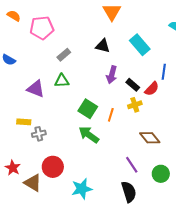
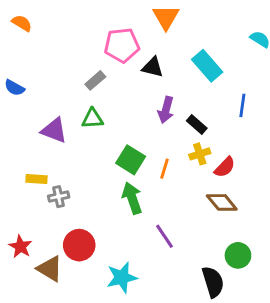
pink pentagon: (42, 28) -> (122, 45), moved
red semicircle: (152, 89) -> (225, 167), moved
green arrow: (89, 135) -> (132, 198), turned 35
purple line: (132, 165) -> (164, 236), moved
black semicircle: (129, 192) -> (213, 282), moved

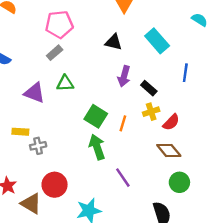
pink pentagon: (122, 45) -> (59, 24), moved
gray rectangle: (95, 80) -> (55, 53), moved
green circle: (238, 255) -> (179, 182), moved

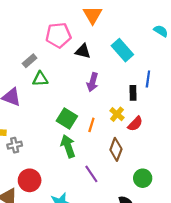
pink pentagon: (59, 24) -> (58, 35), moved
green triangle: (65, 83) -> (40, 79), moved
black rectangle: (149, 88) -> (133, 93), moved, turned 48
yellow cross: (151, 112) -> (117, 114), turned -32
brown diamond: (169, 151) -> (116, 149), moved, turned 60

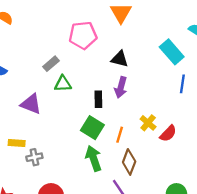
cyan rectangle: (122, 50) -> (172, 52), moved
black triangle: (83, 51) -> (120, 59), moved
black rectangle: (133, 93) -> (98, 99), moved
brown diamond: (116, 149) -> (129, 162), moved

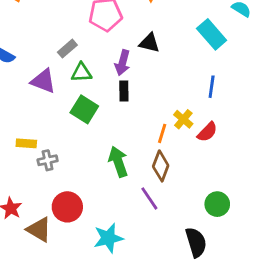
blue line: (182, 84) -> (212, 87), moved
purple arrow: (121, 87) -> (122, 63), moved
purple triangle: (31, 104) -> (43, 81), moved
green square: (92, 128) -> (84, 109), moved
orange line: (120, 135) -> (162, 133), moved

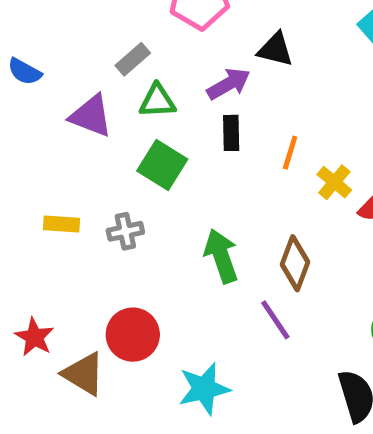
purple arrow: (122, 63) -> (229, 84), turned -135
orange line: (162, 133) -> (290, 153), moved
gray cross: (48, 160) -> (125, 231), moved

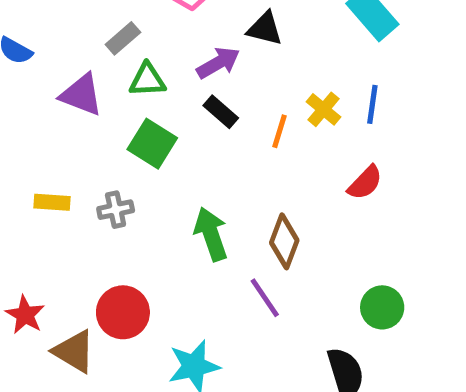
black rectangle: (231, 133) -> (221, 112), turned -48
yellow cross: (334, 182) -> (323, 109), moved

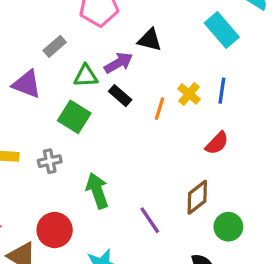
green triangle: (147, 80) -> (86, 76), moved
green arrow: (211, 234) -> (97, 191), moved
brown diamond: (284, 241) -> (197, 197), moved, turned 32

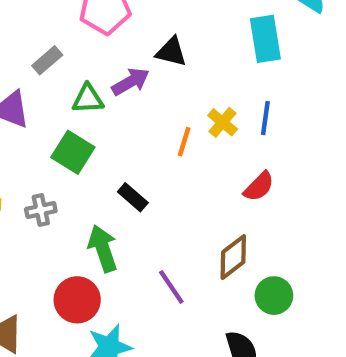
cyan rectangle: (222, 30) -> (265, 39), turned 32
black rectangle: (120, 96) -> (133, 197), moved
red circle: (55, 230) -> (77, 300), moved

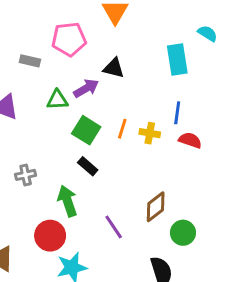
gray rectangle: (47, 60) -> (30, 61), moved, turned 54
yellow cross: (223, 122) -> (150, 133), moved, turned -30
green square: (73, 152) -> (86, 130), moved
red semicircle: (259, 186) -> (190, 140), moved, turned -115

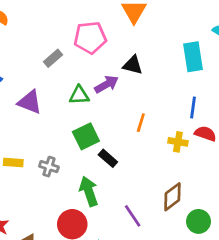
gray rectangle: (30, 61) -> (53, 58), turned -54
green square: (86, 130) -> (86, 136), moved, turned 32
yellow cross: (150, 133) -> (178, 142), moved
gray cross: (26, 175) -> (49, 167), turned 30

